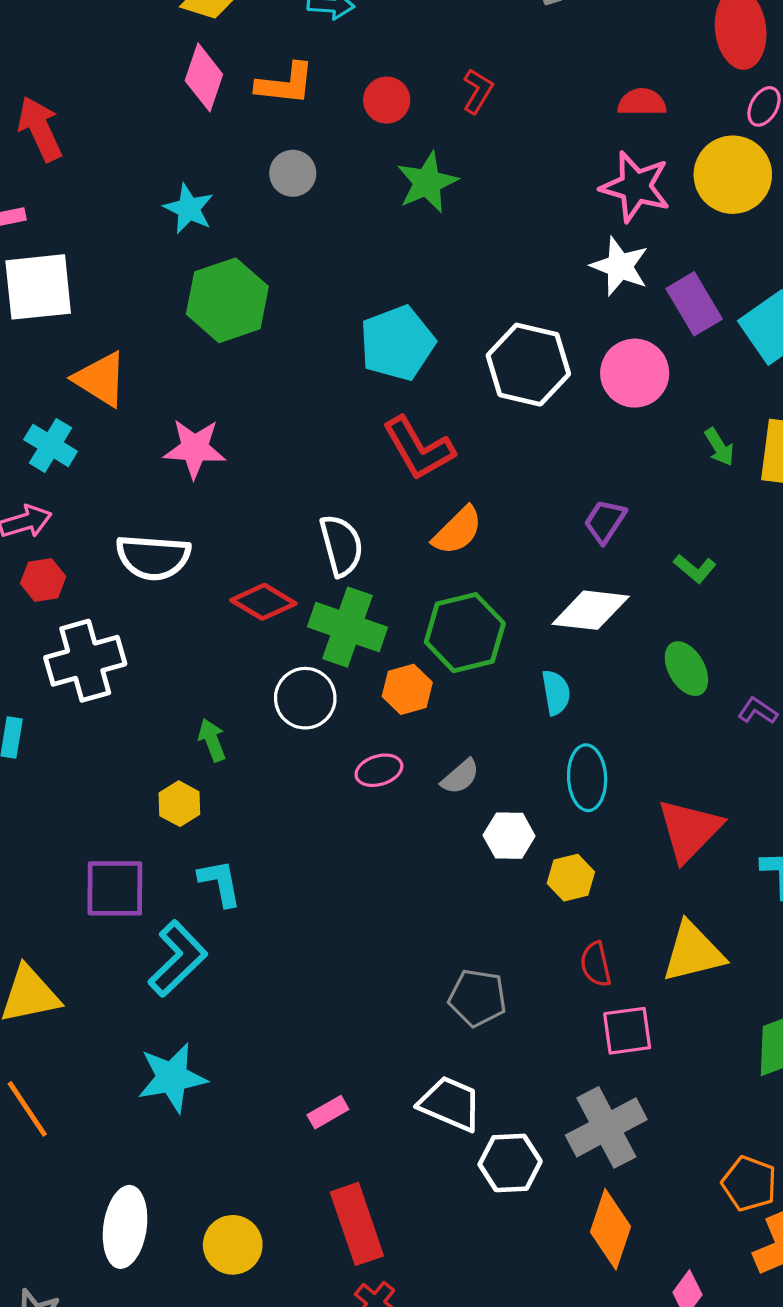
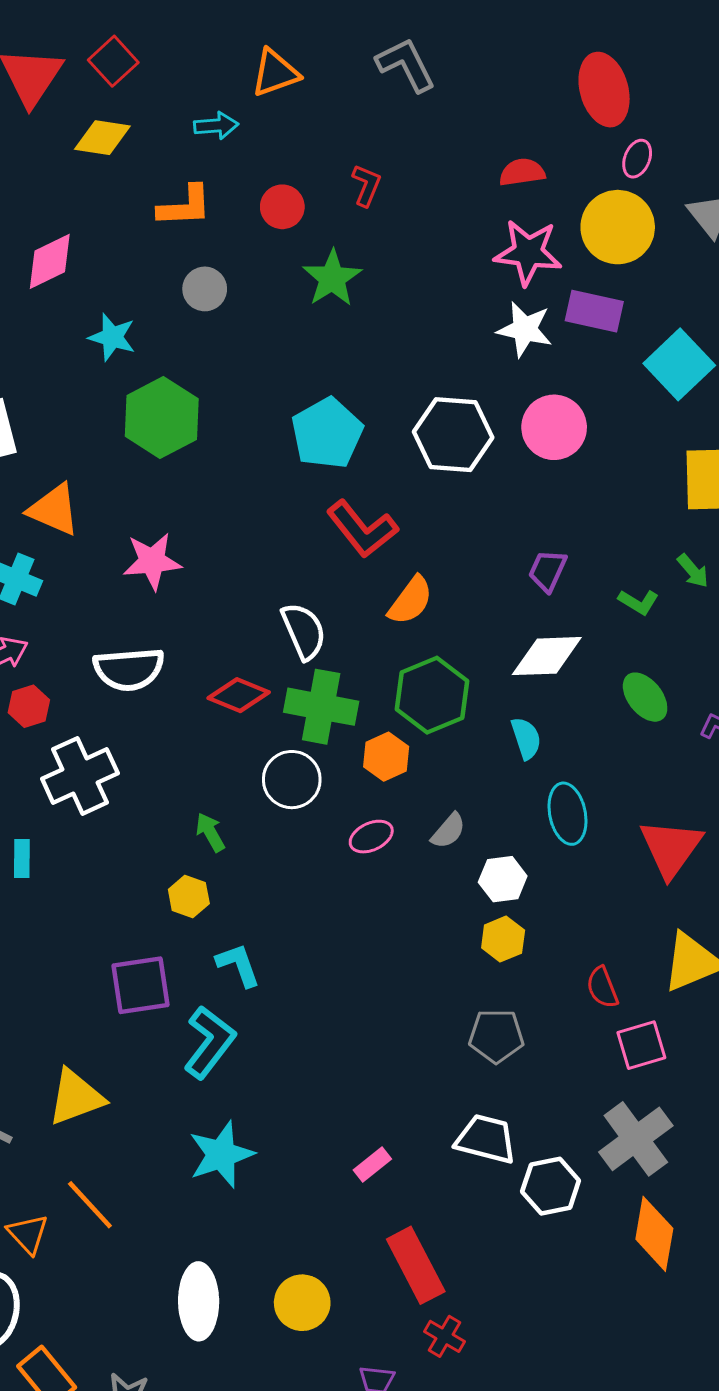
pink diamond: (204, 77) -> (50, 261), moved, turned 54
purple rectangle: (694, 304) -> (594, 311), moved, turned -38
green arrow: (719, 447) -> (693, 571), moved
yellow hexagon: (571, 878) -> (503, 939), moved

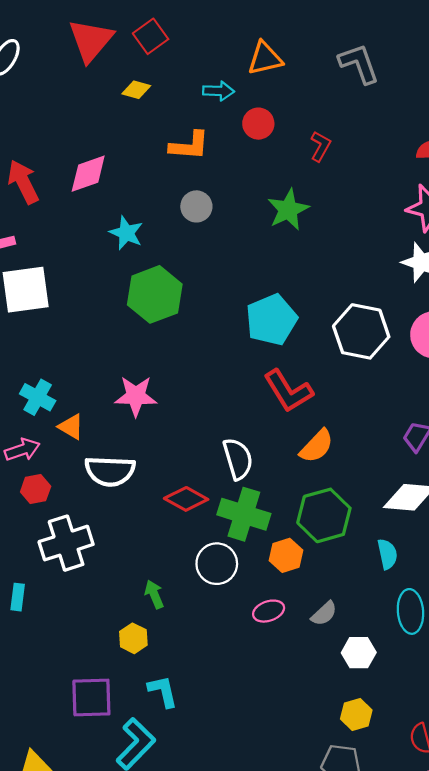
yellow diamond: (102, 138) -> (136, 90), size x0.7
red circle: (282, 207) -> (258, 124), moved
orange triangle: (54, 510) -> (71, 427), moved, size x0.7
yellow hexagon: (503, 939) -> (356, 715), moved

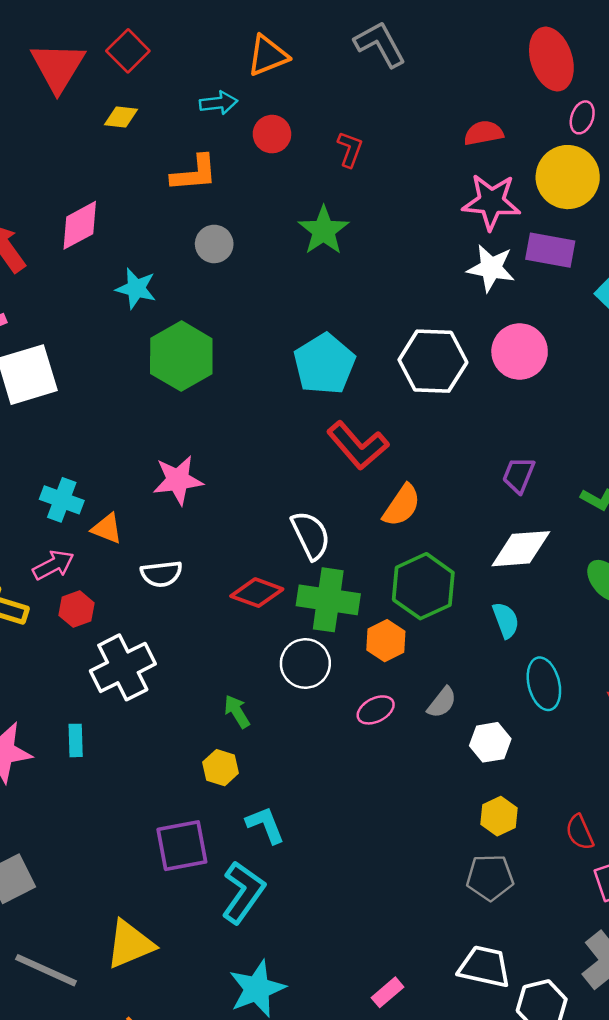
white semicircle: (110, 471) -> (161, 574), size x0.7

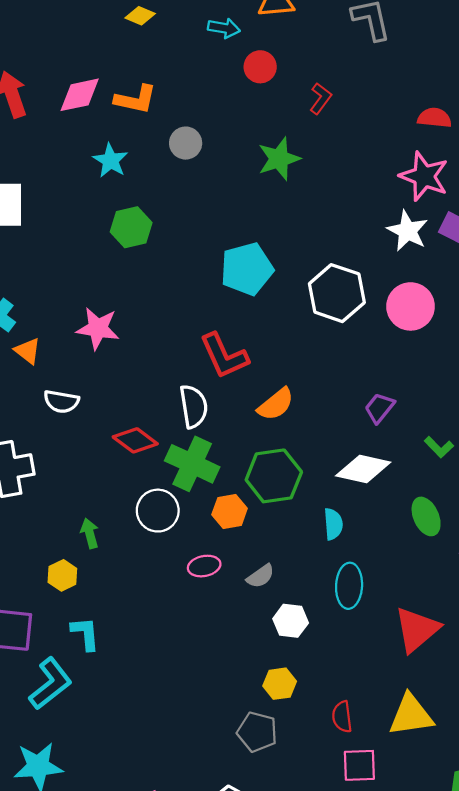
orange L-shape: (194, 173) -> (136, 99), moved
green hexagon: (181, 356) -> (131, 227), size x0.7
red L-shape: (358, 445) -> (224, 356), moved

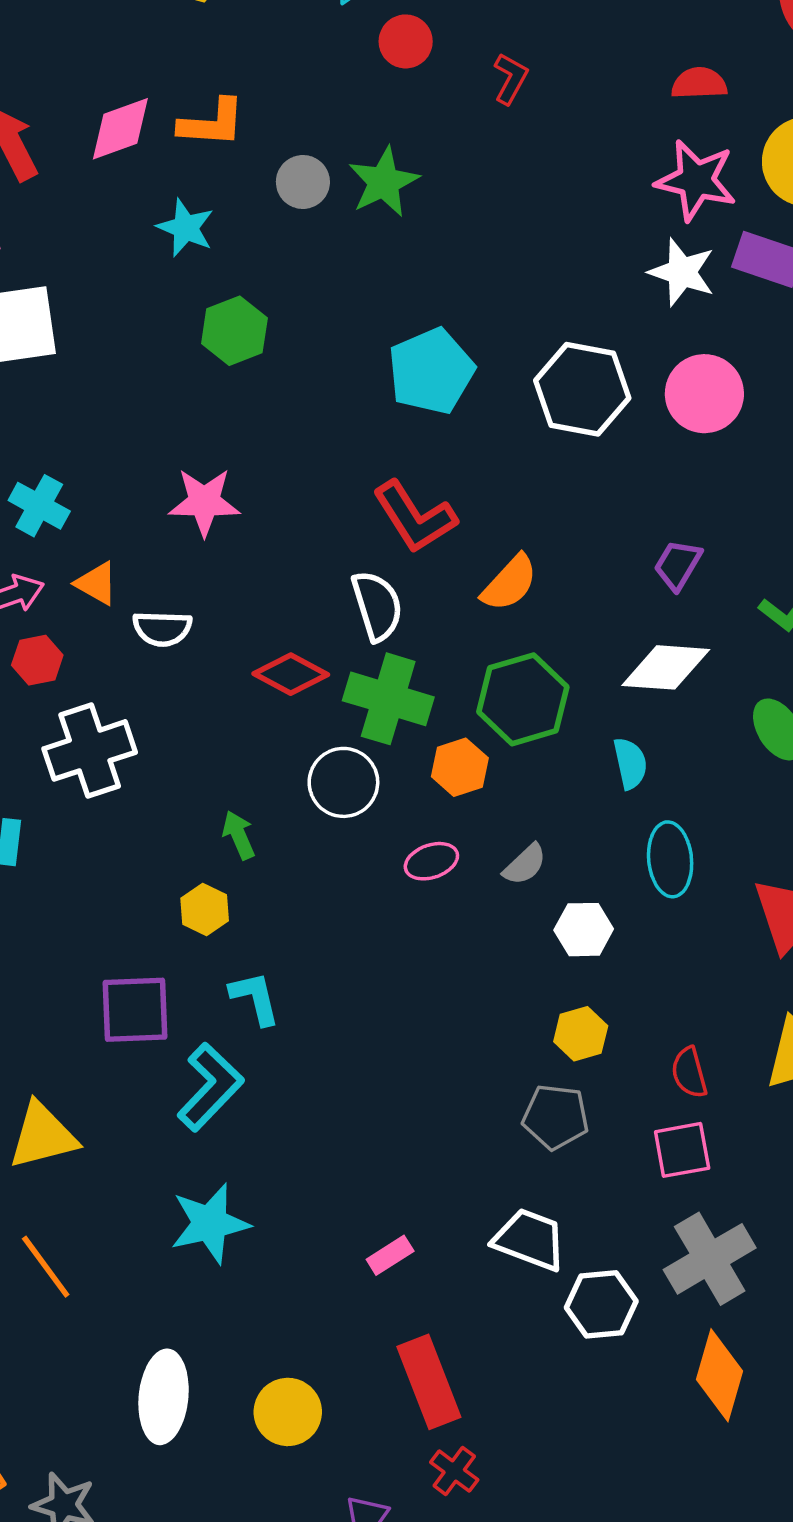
green star: (279, 159) -> (384, 182), moved
orange triangle: (28, 351) -> (97, 583), moved
pink square: (359, 765) -> (682, 1150), moved

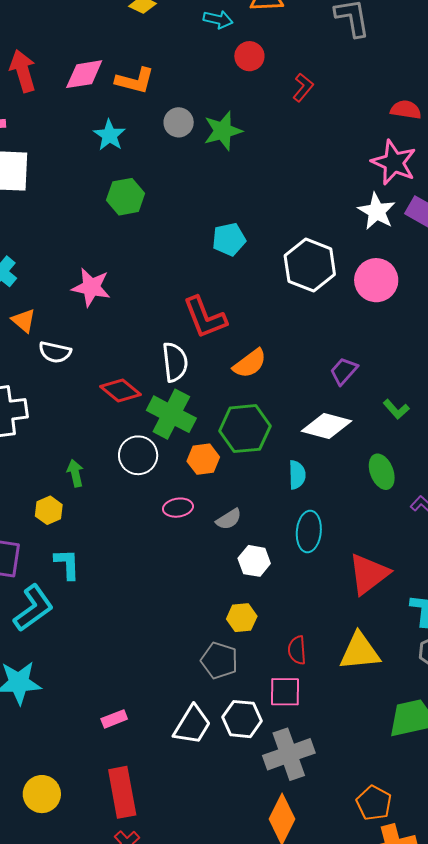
cyan pentagon: (431, 371) -> (229, 239), size x0.7
white trapezoid: (530, 1240) -> (192, 725), turned 90
white hexagon: (601, 1304) -> (242, 719), moved

